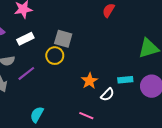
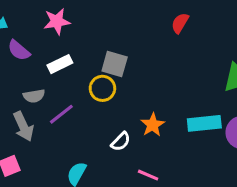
cyan rectangle: (125, 80) -> (204, 123), size x1.5
white semicircle: (107, 95) -> (121, 142), moved

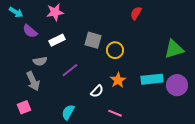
yellow circle: (102, 88) -> (115, 50), moved
purple line: (61, 114) -> (70, 70), moved

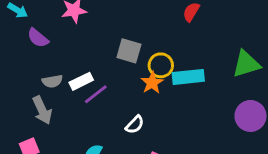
white rectangle: (57, 40) -> (81, 81), moved
cyan rectangle: (152, 79) -> (188, 77), moved
orange star: (118, 80) -> (152, 83), moved

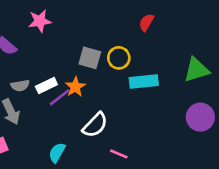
yellow circle: (161, 65) -> (119, 58), moved
orange star: (152, 83) -> (75, 87), moved
white semicircle: (135, 125) -> (95, 125), size x1.5

